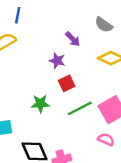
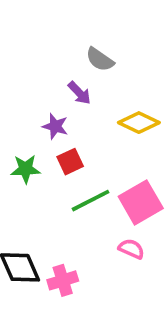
gray semicircle: (104, 25) -> (100, 59), moved
green star: (40, 104) -> (26, 169), moved

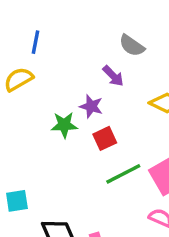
green star: (26, 169) -> (64, 125), moved

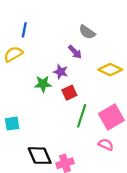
green line: (123, 174) -> (82, 116), turned -45
cyan square: (17, 201) -> (12, 124), moved

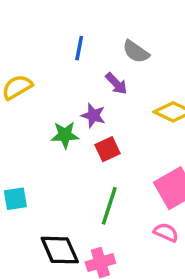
blue line: (24, 30) -> (79, 48), moved
green line: (82, 116) -> (109, 206), moved

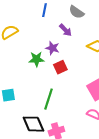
green line: (109, 206) -> (48, 99), moved

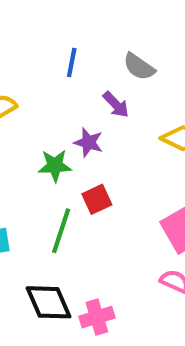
red square: (60, 67) -> (97, 199), moved
green line: (48, 99) -> (61, 231), moved

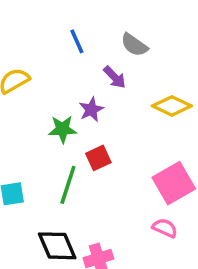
blue line: (72, 62) -> (77, 41), turned -35
purple star: (89, 142) -> (91, 109), turned 30

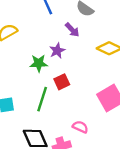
pink semicircle: (165, 228) -> (80, 127), moved

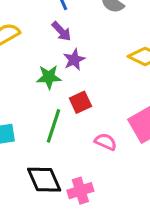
purple arrow: (72, 30) -> (61, 31), moved
pink semicircle: (80, 127) -> (106, 142), moved

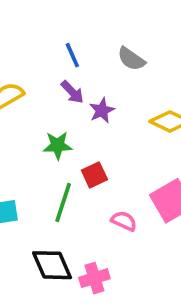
purple star: (74, 60) -> (102, 110), moved

